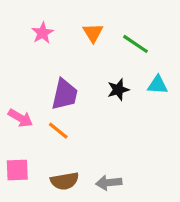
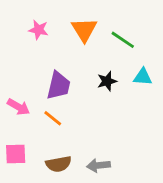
pink star: (43, 33) -> (38, 30), turned -30
orange triangle: (93, 33) -> (84, 30), size x1.4

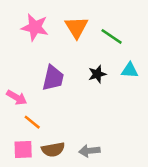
pink star: (38, 30) -> (35, 27), size x1.5
orange line: (53, 118) -> (32, 122), moved
pink square: (16, 154) -> (23, 150), moved

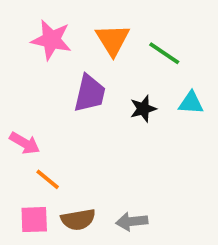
purple trapezoid: (53, 78) -> (90, 93), moved

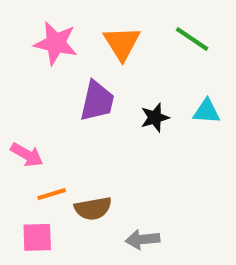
green line: (164, 53) -> (192, 39), moved
orange line: (48, 179) -> (52, 194), turned -56
brown semicircle: (78, 220) -> (93, 208), moved

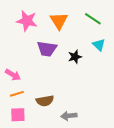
purple trapezoid: (97, 101) -> (47, 49), turned 85
cyan triangle: (207, 111) -> (99, 45), moved, turned 40
orange line: (52, 194) -> (17, 94), moved

